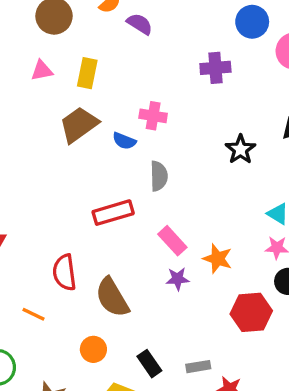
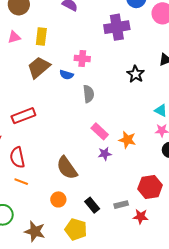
purple cross: (215, 68) -> (117, 27), size x1.4
red rectangle: (113, 213) -> (23, 116), moved
red semicircle: (64, 272) -> (17, 157), moved
red hexagon: (251, 312) -> (150, 187), moved

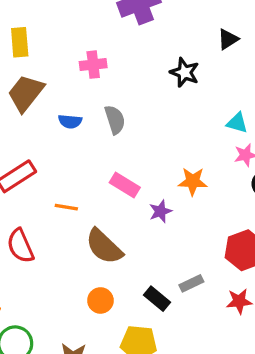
blue semicircle: (66, 75) -> (70, 121), moved
pink rectangle: (100, 131) -> (125, 185), moved
orange line: (21, 182) -> (66, 207), moved
gray rectangle: (121, 205) -> (191, 283), moved

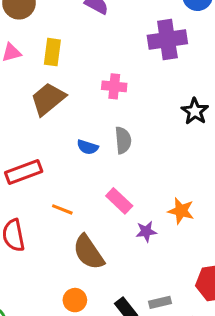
blue semicircle: (70, 121) -> (88, 147), moved

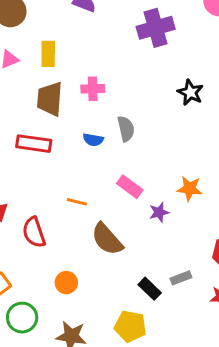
pink cross: (114, 86) -> (93, 89), moved
brown trapezoid: (48, 99) -> (50, 99), turned -39
red rectangle: (24, 172) -> (34, 144), moved, turned 36
orange circle: (75, 300) -> (66, 283), moved

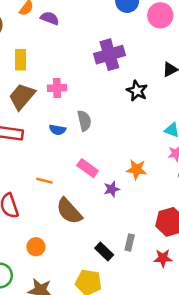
purple cross: (156, 28) -> (109, 55), moved
brown trapezoid: (50, 99) -> (22, 96), turned 36
gray rectangle: (181, 278) -> (130, 243), turned -56

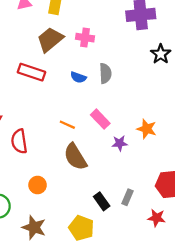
orange line: (44, 181) -> (67, 125), moved

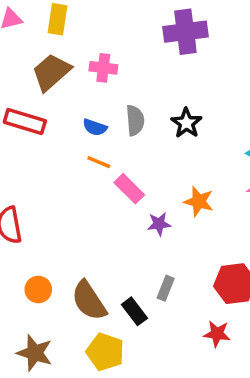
black star: (161, 54) -> (186, 123), moved
orange line: (67, 125) -> (99, 162), moved
brown semicircle: (75, 157) -> (89, 301), moved
gray rectangle: (128, 197) -> (166, 288), moved

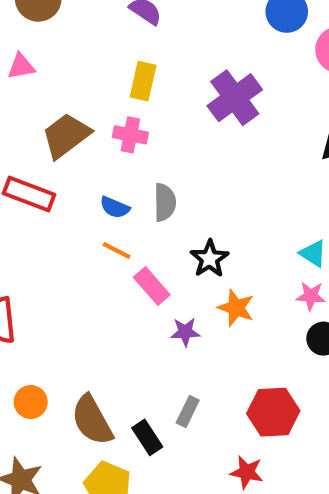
yellow rectangle: (57, 19) -> (143, 81), moved
purple cross: (185, 32) -> (235, 98), turned -33
black star: (186, 123) -> (209, 259), moved

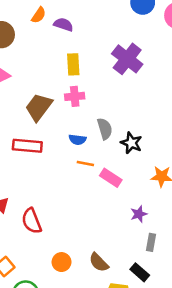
black star: (209, 259) -> (131, 143), moved
purple star: (185, 332) -> (139, 214), moved
brown semicircle: (92, 420) -> (99, 262), size x0.7
black rectangle: (147, 437) -> (140, 272), moved

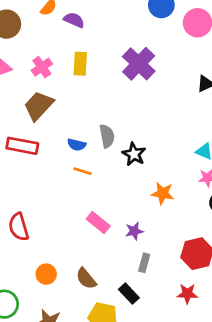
pink cross: (75, 96) -> (42, 67), moved, turned -36
pink rectangle: (111, 178) -> (98, 223), moved

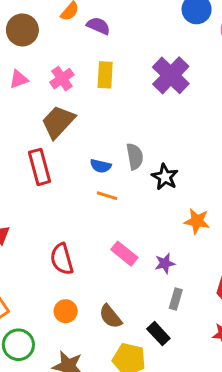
red rectangle: (22, 146) -> (39, 167), turned 64
red semicircle: (19, 227) -> (62, 259), moved

